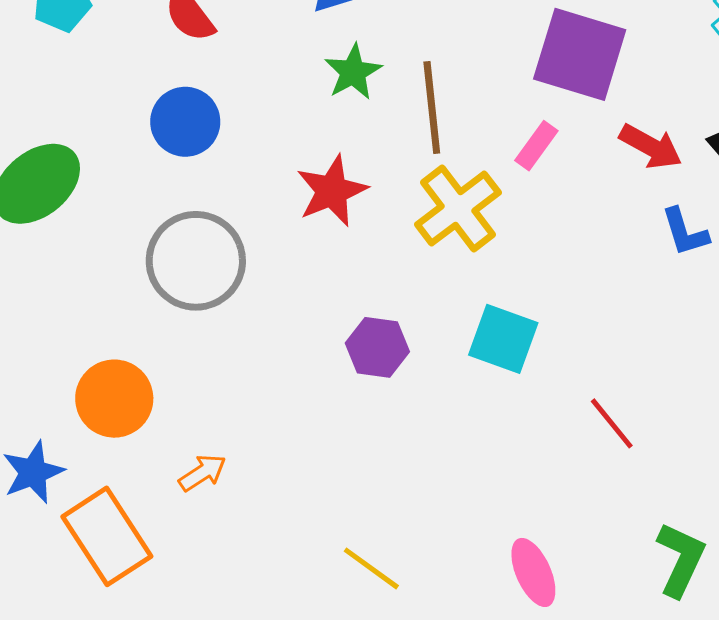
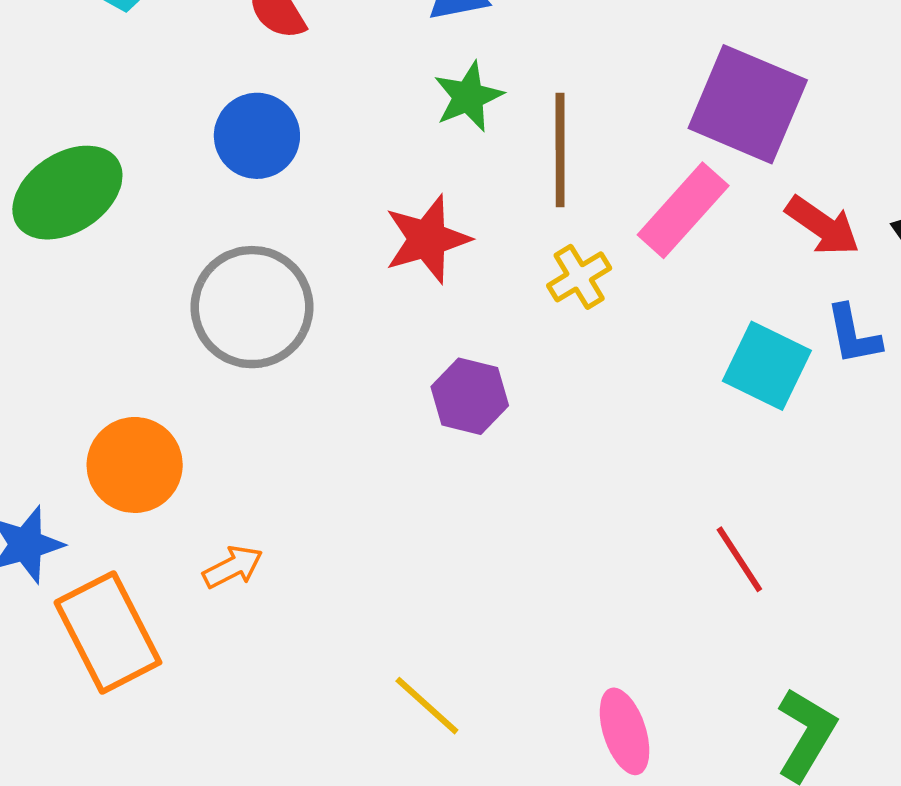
pink rectangle: (536, 146) -> (683, 210), size x1.6
yellow cross: (458, 209) -> (579, 277), size x0.6
cyan square: (503, 339) -> (767, 366), moved
purple hexagon: (377, 347) -> (470, 396), moved

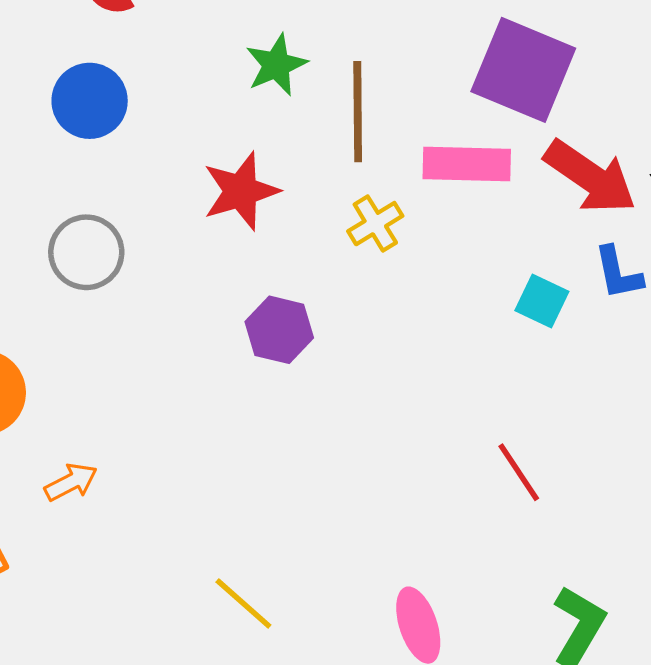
pink rectangle: (683, 210) -> (467, 164), turned 50
red arrow: (823, 226) -> (590, 177), size x1.4
gray circle: (252, 307) -> (86, 252), size x0.7
cyan square: (767, 366) -> (542, 301), size x0.7

